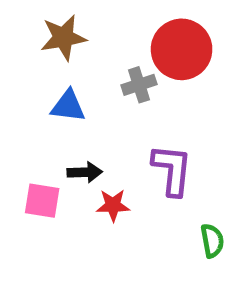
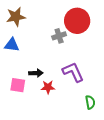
brown star: (63, 38) -> (16, 17), moved
blue triangle: (68, 106) -> (12, 45), moved
purple L-shape: (172, 170) -> (73, 72), turned -30

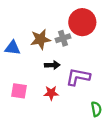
brown star: (16, 17) -> (40, 39), moved
purple L-shape: (73, 72) -> (78, 77), turned -55
black arrow: (36, 73) -> (52, 65), moved

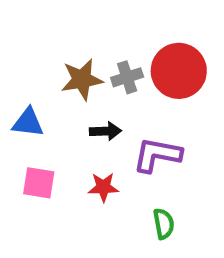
red circle: (82, 22) -> (179, 71), moved
blue triangle: (13, 48) -> (28, 123), moved
green semicircle: (96, 109) -> (164, 224), moved

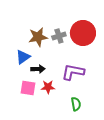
blue triangle: (28, 123) -> (23, 57), moved, turned -42
black arrow: (106, 131) -> (38, 69), moved
pink square: (39, 183) -> (28, 88), moved

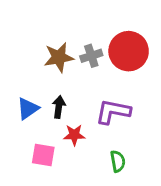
blue triangle: (23, 57) -> (28, 109), moved
black arrow: (38, 69) -> (59, 107), turned -80
pink square: (28, 88) -> (43, 155), moved

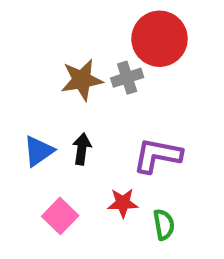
red circle: (129, 51) -> (160, 39), moved
red star: (74, 135) -> (123, 203), moved
pink square: (43, 155) -> (60, 216), turned 35

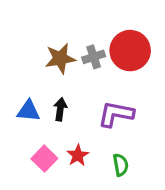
red circle: (160, 39) -> (130, 51), moved
blue triangle: (39, 151) -> (28, 111), turned 40
red star: (123, 203) -> (78, 155), moved, turned -30

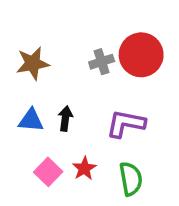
brown star: (60, 58) -> (33, 63), moved
green semicircle: (121, 165) -> (131, 179), size x1.4

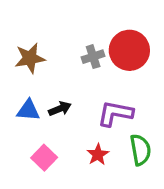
black arrow: (65, 118) -> (60, 109), turned 60
red star: (84, 168) -> (98, 155), moved
green semicircle: (131, 179) -> (140, 150), moved

